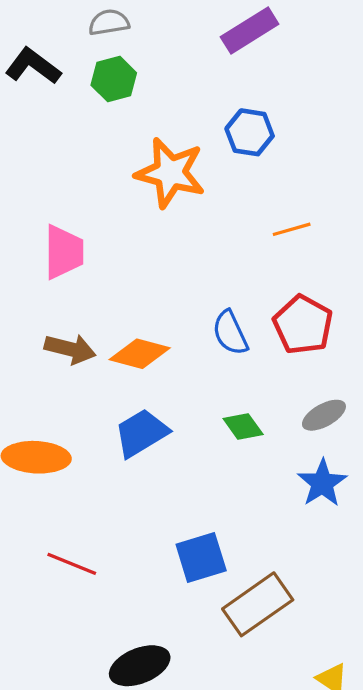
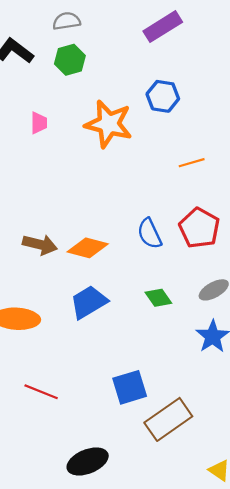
pink trapezoid: (64, 252) -> (39, 123), moved, size x0.6

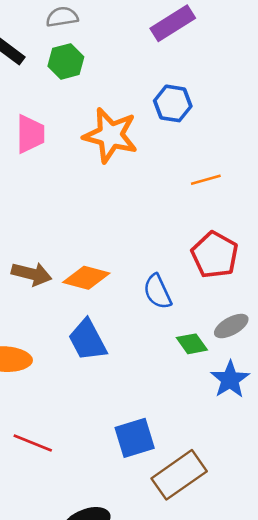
pink trapezoid: (39, 123) -> (30, 134), size x1.5
blue semicircle: (150, 234) -> (157, 292), moved
green diamond: (158, 298) -> (192, 344), moved
blue trapezoid: (89, 302) -> (88, 340), turned -87

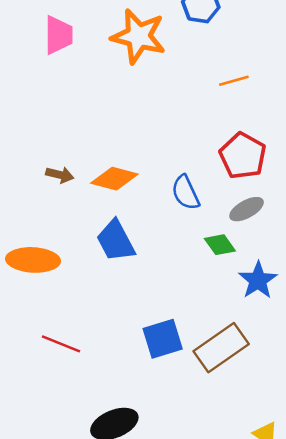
brown arrow: (32, 274) -> (60, 175), size x0.7
gray ellipse: (231, 326) -> (247, 209), moved
brown rectangle: (179, 475) -> (221, 348), moved

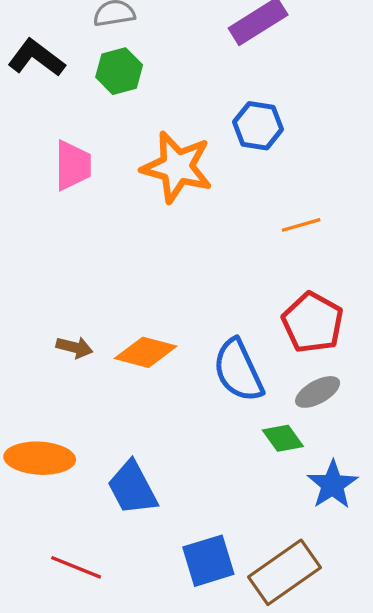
blue semicircle: (186, 193) -> (238, 370), size x1.4
blue trapezoid: (116, 241) -> (132, 488), moved

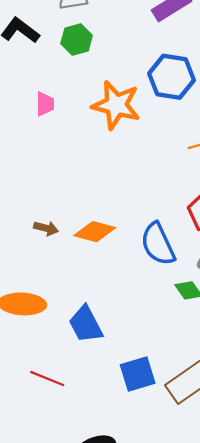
blue hexagon: (258, 126) -> (172, 77), size x1.4
pink trapezoid: (73, 165) -> (45, 104), size x0.7

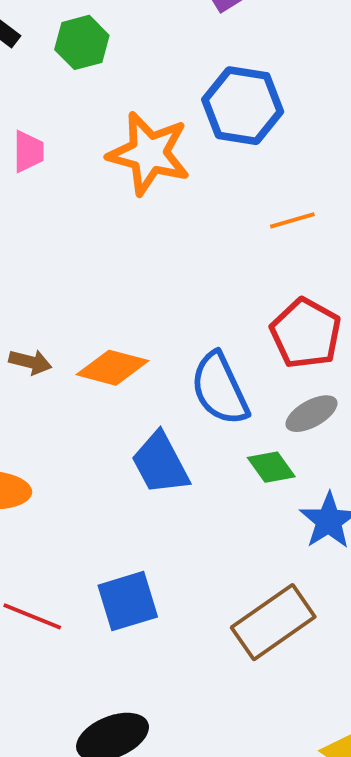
blue trapezoid: (86, 324) -> (160, 463), moved
blue square: (138, 374) -> (128, 601), moved

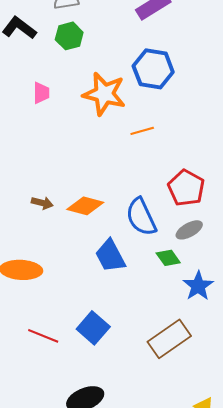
orange line: (292, 220) -> (142, 131), moved
blue square: (128, 601) -> (93, 328), turned -32

